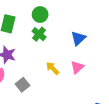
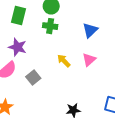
green cross: (39, 34) -> (50, 26), turned -32

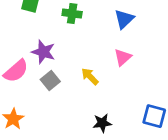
purple star: (17, 47) -> (43, 52), moved
yellow arrow: (64, 61) -> (90, 76), moved

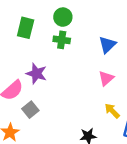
yellow arrow: (90, 76) -> (112, 111), moved
gray square: (50, 81) -> (30, 110), moved

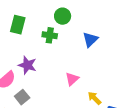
green circle: (63, 17) -> (63, 16), moved
pink triangle: (106, 78) -> (72, 79), moved

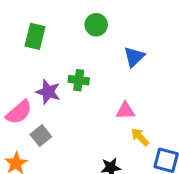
green cross: (50, 35) -> (79, 80), moved
pink triangle: (72, 79) -> (125, 111), moved, turned 40

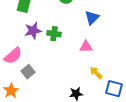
purple star: (48, 92) -> (33, 31), moved, turned -30
pink triangle: (125, 111) -> (86, 47), moved

